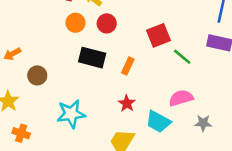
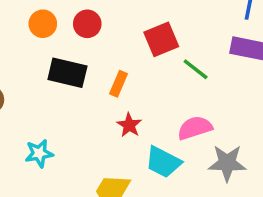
red star: (127, 103) -> (129, 125), moved
cyan star: (71, 114) -> (39, 153), size x0.7
gray star: (203, 123) -> (227, 163), size x1.5

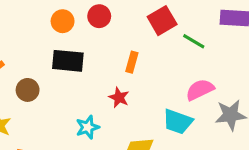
black rectangle: (67, 73) -> (68, 61), moved
red star: (129, 125) -> (119, 97), moved
cyan star: (39, 153) -> (88, 127), moved

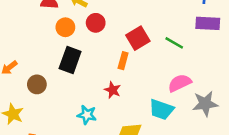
red square: (162, 21) -> (138, 38), moved
black rectangle: (68, 61) -> (70, 60), turned -75
cyan star: (88, 127) -> (87, 115), turned 30

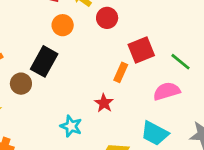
red circle: (96, 23) -> (107, 18), moved
black rectangle: (70, 60) -> (44, 61), moved
pink semicircle: (180, 83) -> (167, 91), moved

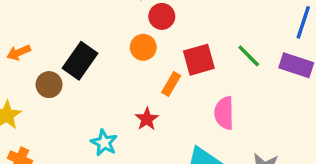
orange circle: (63, 25) -> (143, 47), moved
green line: (181, 62) -> (249, 56), moved
pink semicircle: (167, 91) -> (224, 113), turned -80

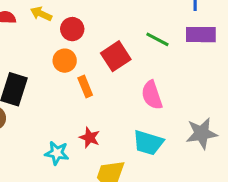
orange rectangle: (171, 84) -> (85, 86), moved, turned -35
red star: (147, 119) -> (90, 138), moved

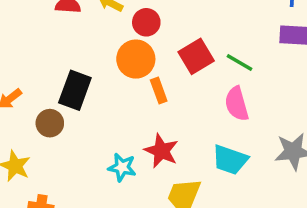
green line: (157, 39) -> (240, 63), moved
orange circle: (65, 61) -> (136, 59), size x1.4
red star: (90, 138) -> (161, 151), size x1.4

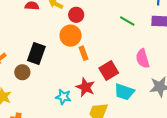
red square: (196, 56) -> (109, 70), moved
green line: (240, 63) -> (127, 21), moved
pink semicircle: (237, 104) -> (143, 59), moved

